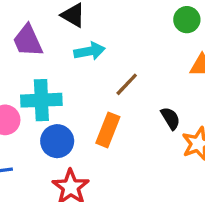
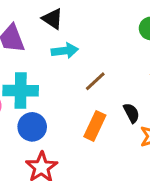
orange rectangle: (108, 130) -> (95, 126), moved

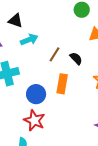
black semicircle: (131, 113) -> (76, 58), moved
blue circle: (32, 127) -> (36, 94), moved

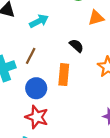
cyan arrow: (29, 40) -> (39, 21), moved
brown line: (55, 54) -> (31, 56), moved

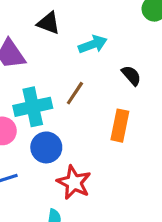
black semicircle: (77, 46) -> (131, 75), moved
blue circle: (36, 88) -> (46, 147), moved

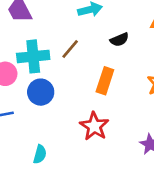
black semicircle: (131, 75) -> (119, 40), turned 102
red star: (74, 182) -> (94, 126), moved

